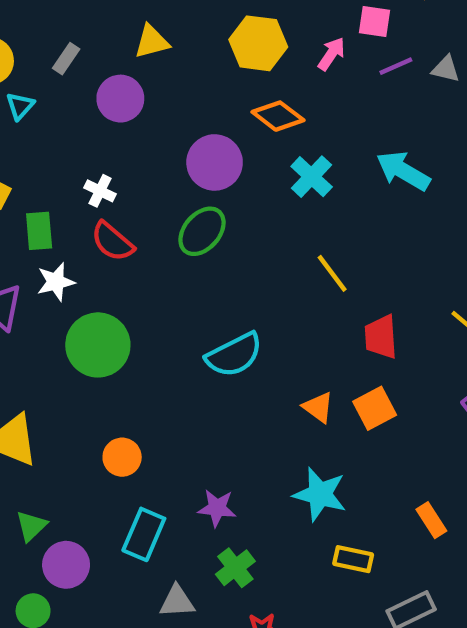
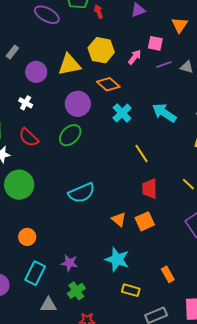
yellow triangle: (152, 42) -> (69, 65), moved, size x1.4
white cross: (100, 191) -> (26, 103), moved
yellow line: (332, 273) -> (142, 154), moved

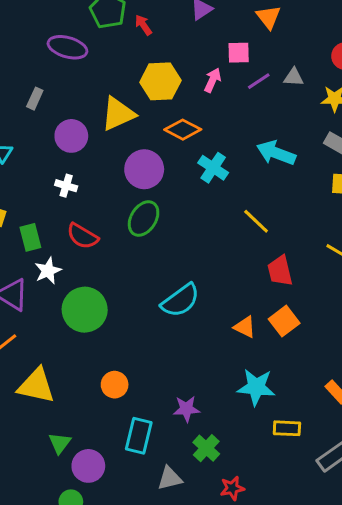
gray rectangle: (12, 52) -> (35, 99), moved

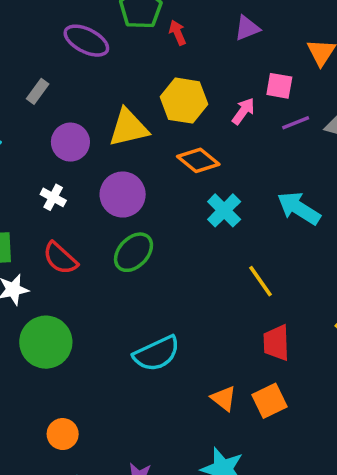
purple circle: (144, 169) -> (123, 195), moved

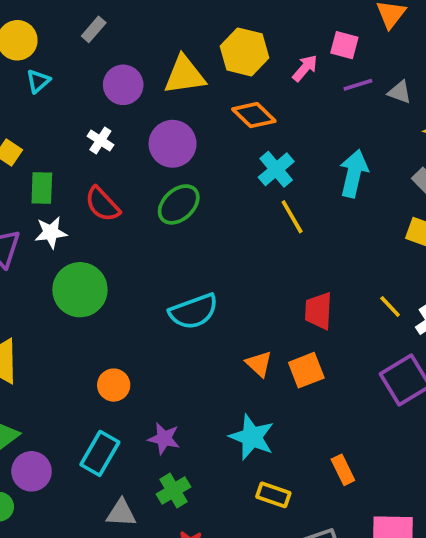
cyan arrow: (299, 208) -> (354, 173), turned 66
yellow line: (260, 281) -> (292, 217), moved
orange circle: (63, 434) -> (114, 385), moved

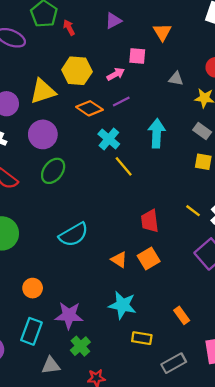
pink arrow: (305, 68) -> (116, 74), turned 30
purple line: (358, 85) -> (121, 101), moved
purple star: (164, 439) -> (69, 315), size x1.4

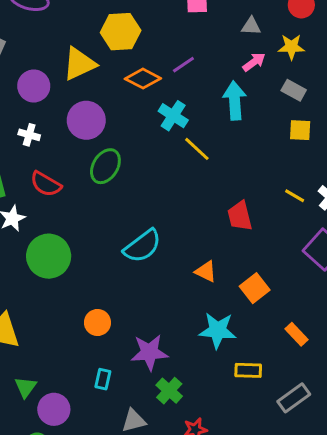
pink arrow: (116, 74) -> (254, 62), moved
orange square: (149, 258) -> (255, 288), moved
cyan rectangle: (31, 331) -> (103, 379), size x0.6

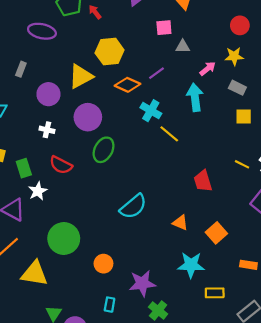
gray triangle: (251, 26) -> (183, 46), moved
green circle: (49, 256) -> (64, 239), moved
orange rectangle: (297, 334) -> (248, 265), turned -35

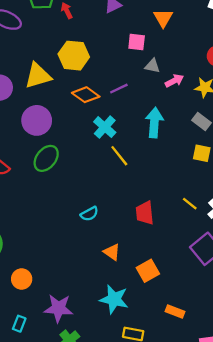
pink arrow: (208, 69) -> (174, 81), moved
cyan semicircle: (133, 206) -> (89, 214), moved, size x0.6

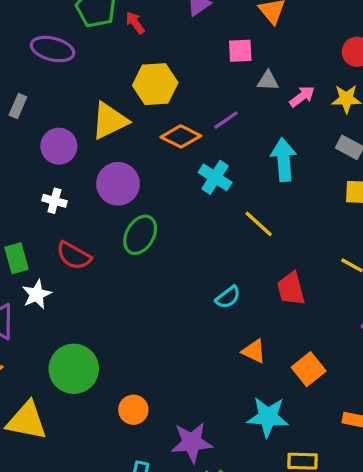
yellow line: (119, 156) -> (259, 224), moved
cyan semicircle: (89, 214) -> (228, 297), moved

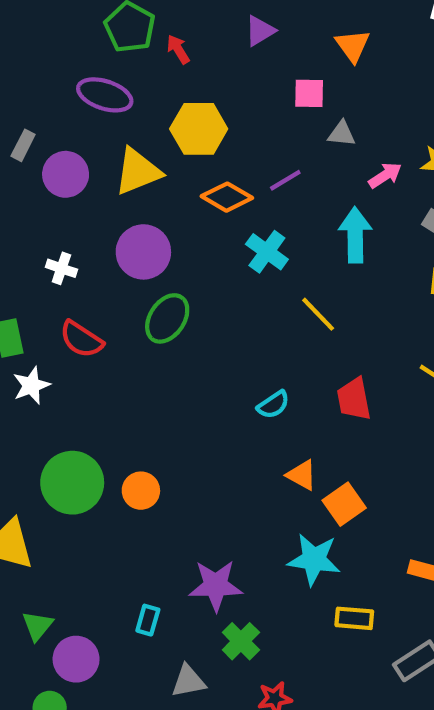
purple ellipse: (52, 49) -> (105, 95), moved
pink arrow: (302, 96) -> (385, 175), moved
purple circle: (59, 146) -> (66, 174), moved
orange square: (309, 369) -> (344, 504), moved
orange circle: (133, 410) -> (141, 491), moved

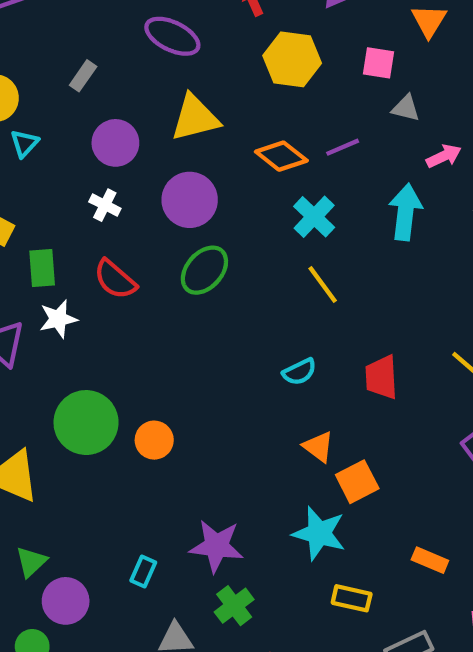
yellow hexagon: (199, 129) -> (292, 59), moved
purple circle: (66, 174) -> (115, 143), moved
yellow line: (318, 314) -> (323, 284), moved

